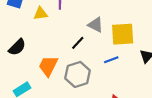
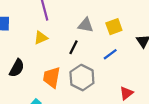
yellow triangle: (41, 14) -> (41, 38), moved
yellow square: (123, 34) -> (114, 27), size x0.7

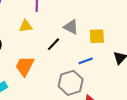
gray hexagon: (82, 78) -> (71, 83), moved

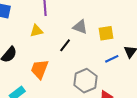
blue line: (86, 61) -> (112, 59), moved

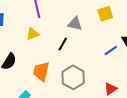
yellow square: (106, 33) -> (105, 14), moved
gray hexagon: (85, 81) -> (73, 77), moved

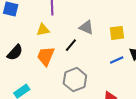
yellow square: (105, 14) -> (117, 33), moved
orange trapezoid: (41, 71) -> (46, 56), moved

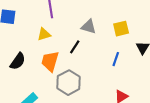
blue line: (117, 60) -> (116, 59), moved, turned -40
gray hexagon: (75, 80) -> (69, 83), moved

